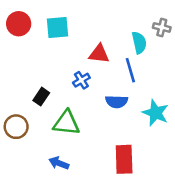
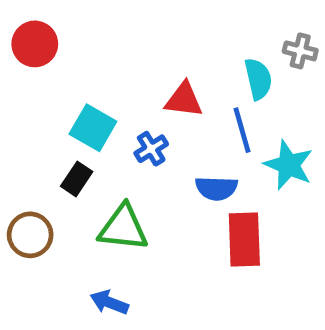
cyan square: (58, 27) -> (93, 128), moved, turned 35
cyan star: (155, 113) -> (289, 165), moved
red rectangle: (124, 159) -> (244, 240), moved

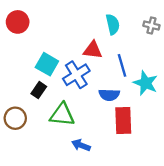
cyan semicircle: (258, 79) -> (113, 24), moved
blue cross: (151, 149) -> (76, 75), size x1.6
blue arrow: (109, 302) -> (81, 145), moved

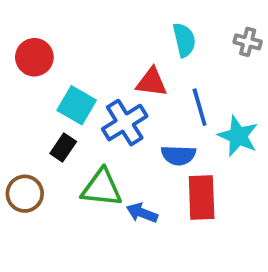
red circle: (18, 22) -> (34, 57), moved
blue arrow: (81, 145) -> (142, 213), moved

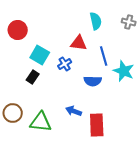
blue cross: (125, 123) -> (65, 64), size x0.6
green triangle: (102, 188) -> (41, 122), moved
brown circle: (25, 194) -> (13, 113), moved
red rectangle: (202, 197) -> (97, 125), moved

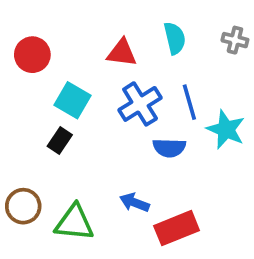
red triangle: (79, 43) -> (122, 53), moved
blue cross: (65, 64) -> (140, 104), moved, size x1.6
red rectangle: (97, 125) -> (177, 228), turned 70

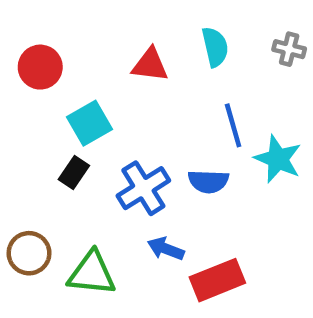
cyan square: (72, 100) -> (90, 123), turned 30
blue cross: (140, 104) -> (143, 188), moved

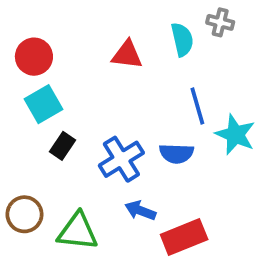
gray cross: (289, 49) -> (220, 22), moved
cyan square: (90, 123) -> (43, 104), moved

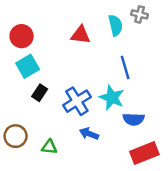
cyan star: (235, 134) -> (112, 98), moved
blue semicircle: (176, 154) -> (134, 119), moved
green triangle: (78, 231) -> (49, 147), size x0.6
red rectangle: (184, 237) -> (144, 153), moved

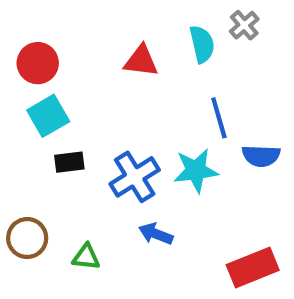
gray cross: (140, 14) -> (244, 25), turned 35
black rectangle: (40, 93) -> (69, 162), turned 49
cyan star: (112, 98) -> (196, 171), turned -30
blue semicircle: (134, 119) -> (261, 156), moved

